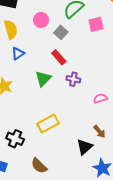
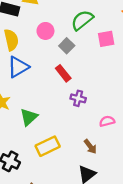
blue triangle: (18, 54) -> (18, 67), size x1.5
green triangle: (43, 79) -> (29, 117), moved
brown arrow: (99, 132) -> (90, 147), moved

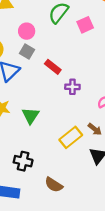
gray square: (67, 46) -> (27, 51), moved
yellow rectangle: (48, 146) -> (71, 137), moved

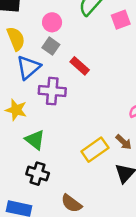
purple cross: (72, 87) -> (52, 91), moved, size x1.5
green triangle: (31, 116) -> (35, 140), moved, turned -30

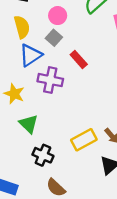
black cross: (38, 174) -> (43, 155), moved

